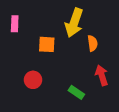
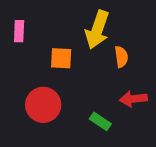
red arrow: (102, 75) -> (133, 99), turned -78
red circle: (33, 80) -> (43, 105), size x1.5

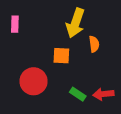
orange square: (61, 58) -> (61, 56), moved
red arrow: (133, 99) -> (103, 94), moved

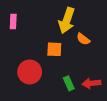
orange semicircle: (94, 44) -> (83, 39), turned 136
green rectangle: (78, 94) -> (69, 83), turned 32

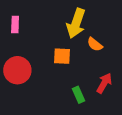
red circle: (30, 72) -> (17, 70), moved
red arrow: (91, 83) -> (104, 83), moved, turned 126

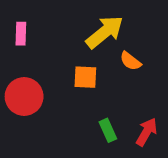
yellow arrow: (76, 23) -> (105, 32), turned -148
red arrow: (104, 83) -> (147, 132), moved

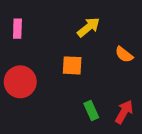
yellow arrow: (105, 32) -> (89, 27), size x0.7
orange semicircle: (130, 61) -> (124, 55), moved

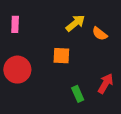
orange semicircle: (124, 55) -> (100, 34), moved
red arrow: (124, 112) -> (106, 84), moved

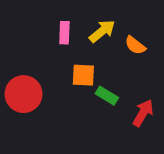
pink rectangle: (15, 24) -> (64, 33), moved
green rectangle: (78, 94) -> (107, 96), moved, turned -35

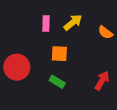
orange semicircle: (135, 45) -> (105, 32), moved
green rectangle: (107, 96) -> (57, 82), moved

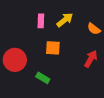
red arrow: (102, 81) -> (91, 59), moved
green rectangle: (57, 82) -> (43, 78), moved

